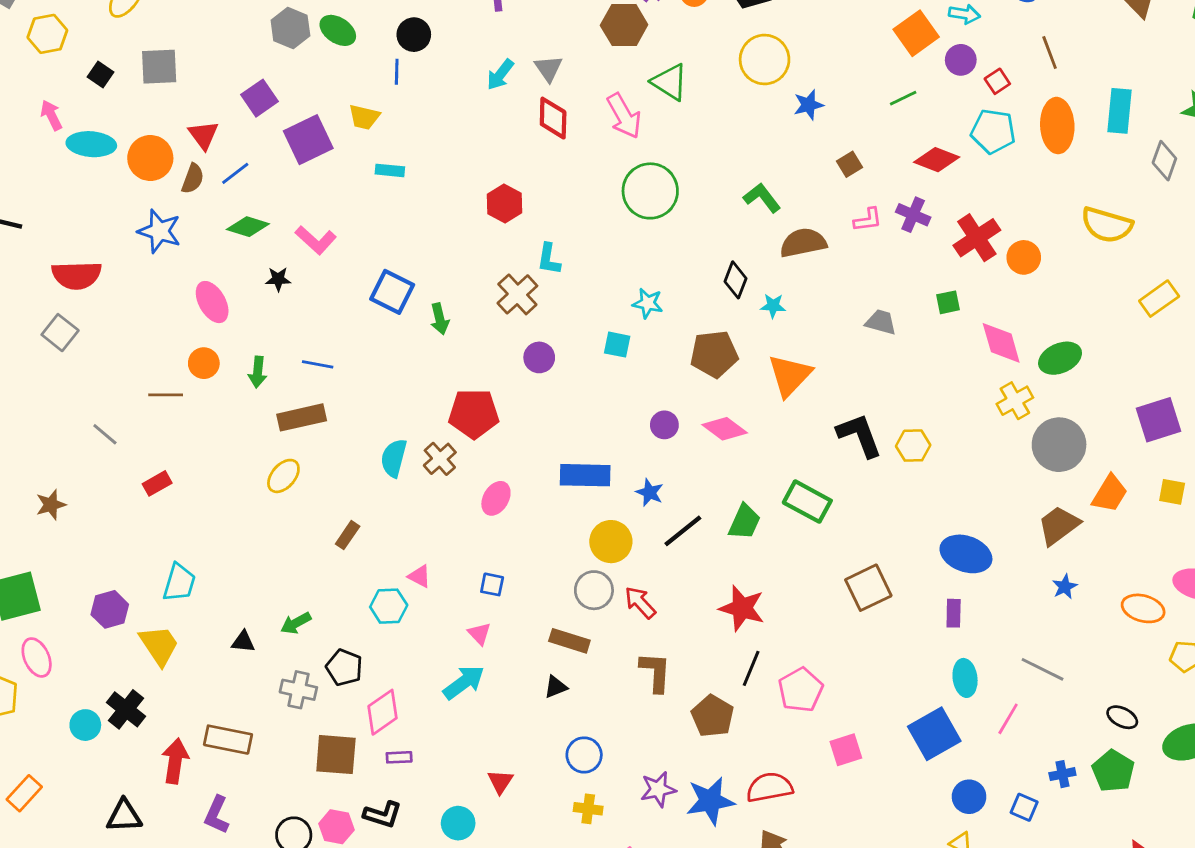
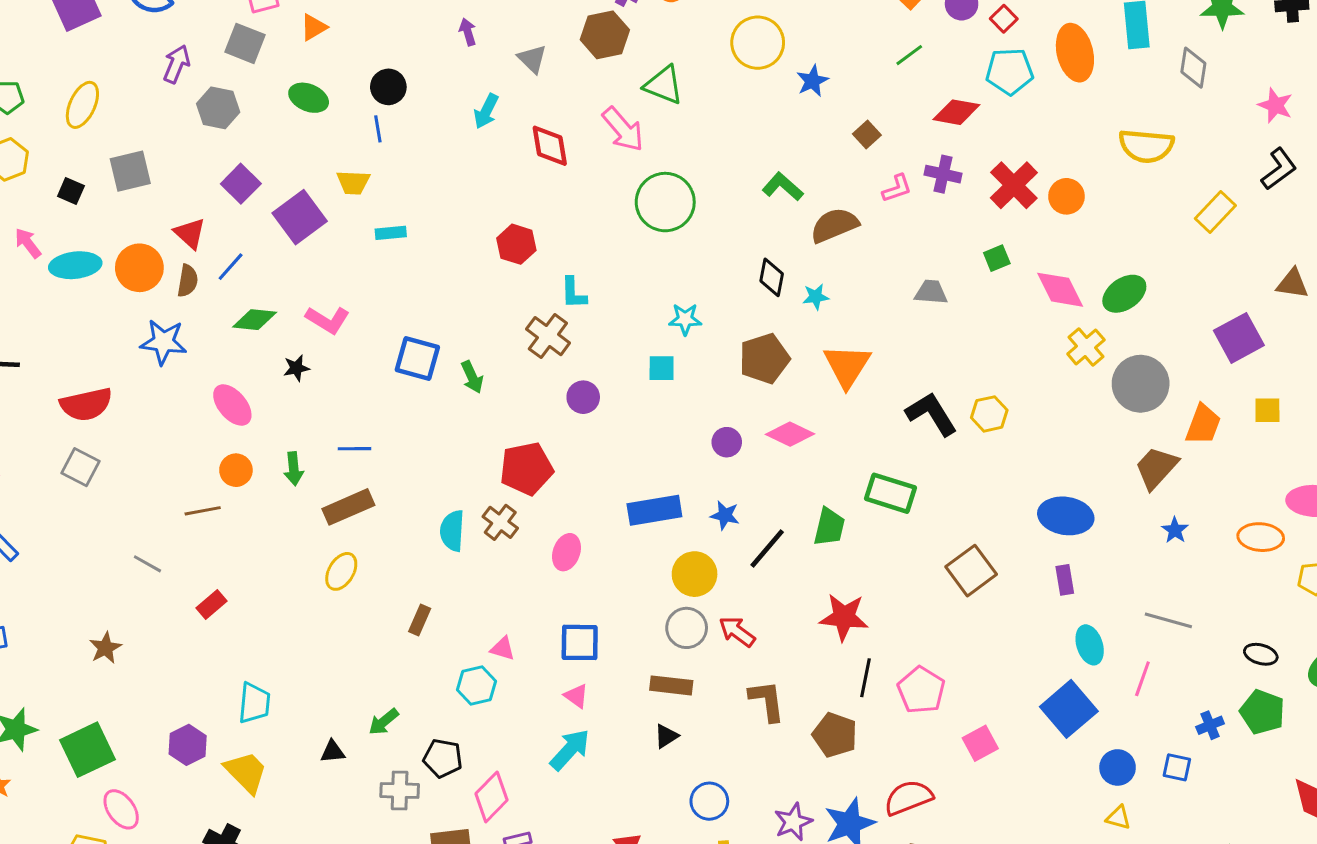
gray hexagon: (290, 28) -> (218, 108), moved
gray triangle: (549, 68) -> (532, 59), moved
blue square: (492, 584) -> (580, 642), size x1.6

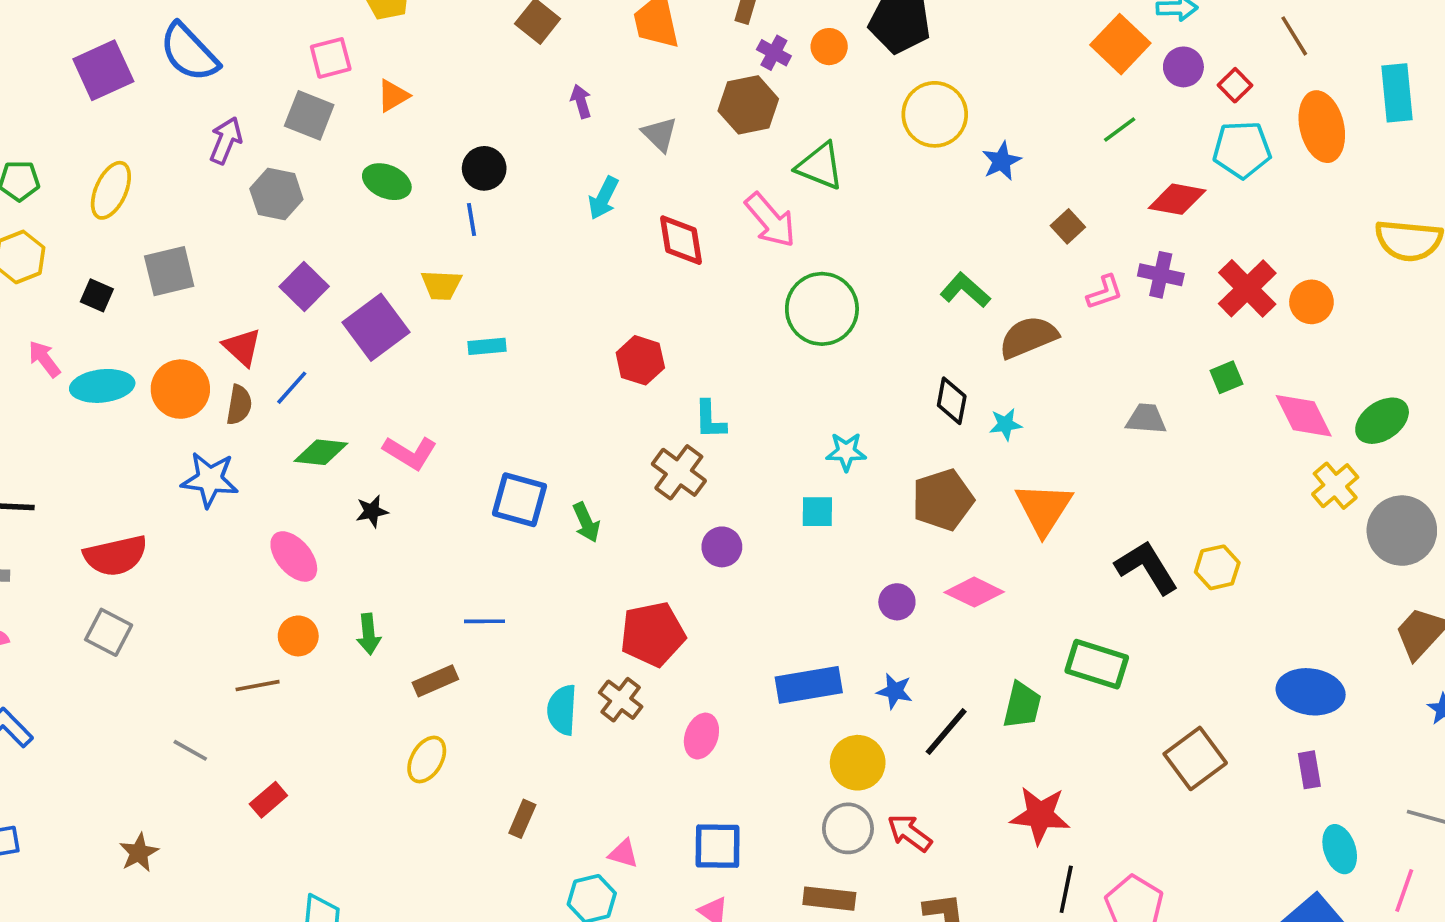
blue line: (354, 449) -> (485, 621), moved
brown rectangle: (348, 507) -> (435, 681), size x0.7

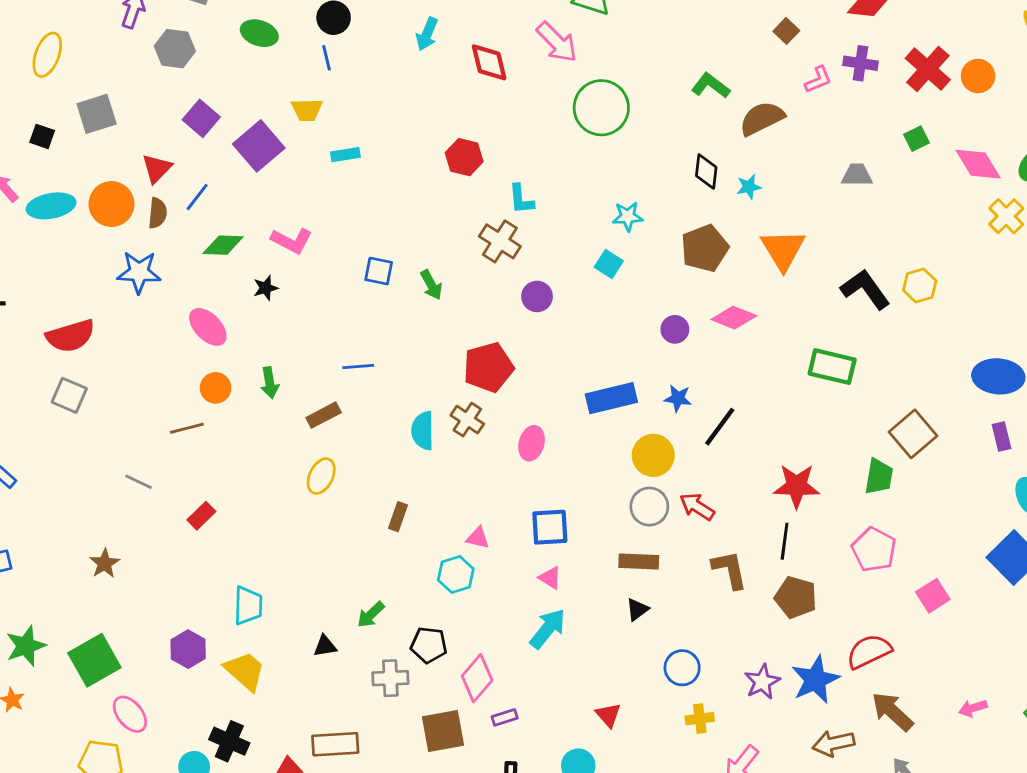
red triangle: (242, 347) -> (157, 168), turned 36
blue square: (520, 500) -> (379, 271), size x0.7
cyan square: (817, 512) -> (609, 264), turned 36
green trapezoid: (1022, 705) -> (879, 477), moved
black line: (1066, 889) -> (785, 541), moved

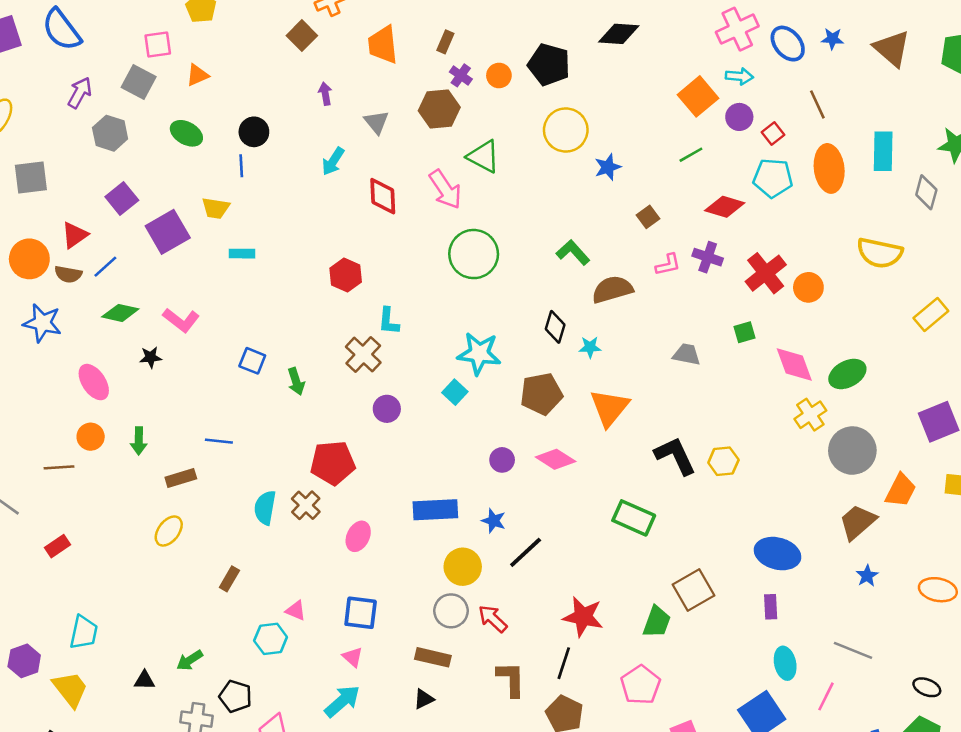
brown semicircle: (158, 213) -> (68, 274), turned 84
cyan star: (628, 216) -> (479, 353), size x1.6

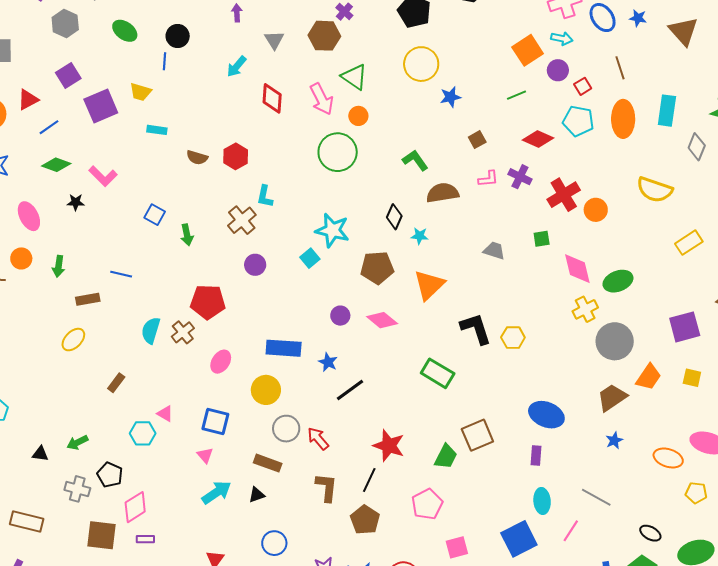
orange circle: (499, 75) -> (358, 116), moved
brown semicircle: (68, 274) -> (197, 157), moved
yellow circle: (463, 567) -> (266, 390), moved
cyan arrow: (342, 701) -> (216, 493), moved

